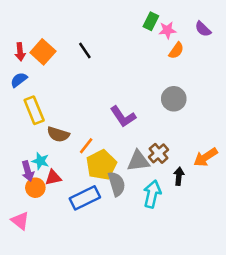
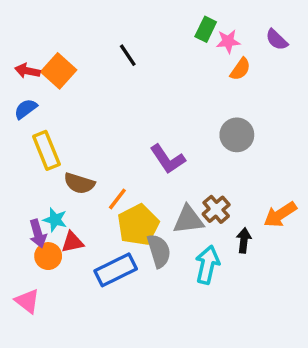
black line: (85, 51) -> (128, 55), moved
red arrow: (20, 52) -> (27, 71), turned 108

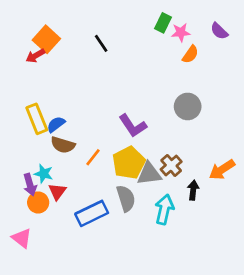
red arrow: (27, 71) -> (35, 56), moved, turned -42
orange square: (59, 71) -> (46, 39), moved
blue semicircle: (26, 109) -> (56, 124), moved
yellow pentagon: (138, 225) -> (129, 163), moved
red triangle: (72, 242) -> (57, 192), turned -42

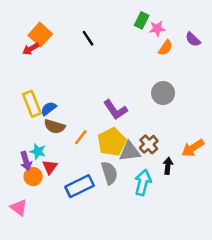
purple semicircle: (219, 31) -> (193, 39), moved

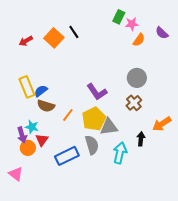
orange square: (40, 35) -> (54, 38), moved
brown cross: (149, 144) -> (134, 103), moved

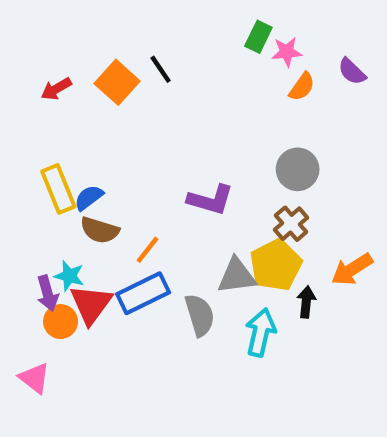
purple L-shape: (97, 92) -> (211, 200), turned -40
yellow pentagon: (94, 119) -> (276, 265), moved
red triangle: (42, 140) -> (91, 304), size x1.5
blue rectangle: (67, 156) -> (143, 293), moved

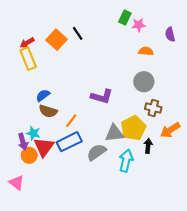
purple semicircle: (352, 71) -> (170, 34), turned 32
orange semicircle: (302, 87) -> (146, 51), moved, turned -120
yellow rectangle: (58, 189) -> (28, 59), moved
brown cross: (291, 224) -> (153, 108), moved, turned -35
gray semicircle: (200, 315) -> (96, 152), turned -108

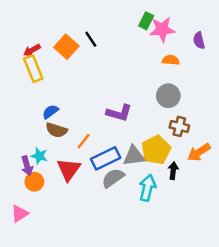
pink star: (139, 25) -> (162, 29), size x1.5
blue rectangle: (69, 142) -> (106, 158), moved
red triangle: (44, 147) -> (69, 169), moved
pink triangle: (17, 183) -> (20, 214), turned 49

